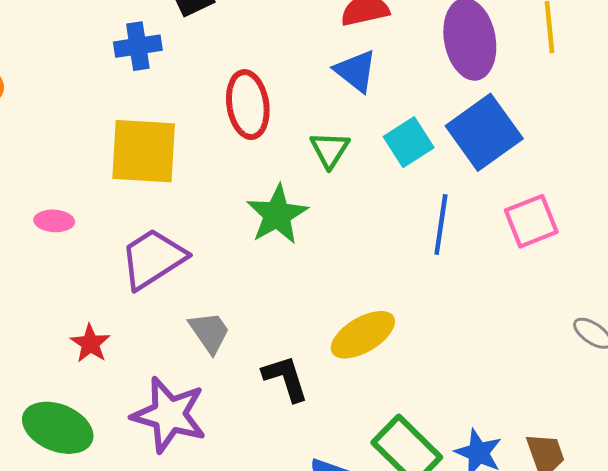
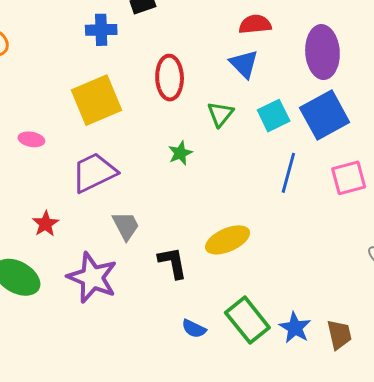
yellow square: (144, 151) -> (97, 100), turned -33
green star: (277, 215) -> (180, 153), size x0.6

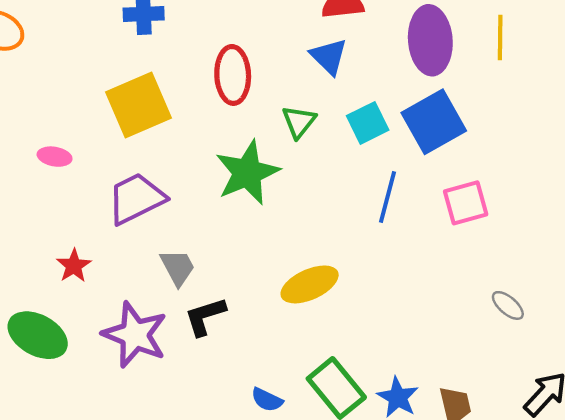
green star: (180, 153) -> (247, 173), size x2.0
black L-shape: (173, 263) -> (205, 316), moved, turned -96

